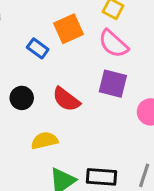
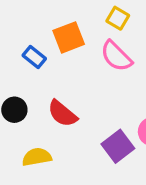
purple square: (113, 84) -> (118, 146), moved, turned 36

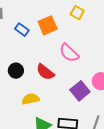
pink semicircle: (116, 56) -> (69, 53), moved
blue rectangle: (34, 57) -> (22, 30), moved

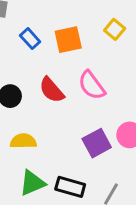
red semicircle: (45, 72) -> (52, 90), moved

